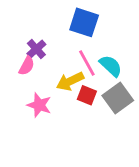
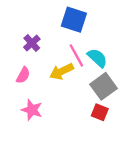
pink semicircle: (27, 66) -> (23, 75), moved
red square: (87, 95) -> (100, 112), moved
pink star: (39, 105) -> (32, 110), moved

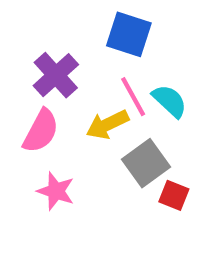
purple cross: (32, 43) -> (56, 75), size x1.5
pink semicircle: (23, 75) -> (41, 131), size x1.5
gray square: (104, 86) -> (146, 163), moved

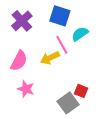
purple cross: (56, 75) -> (22, 21), moved
cyan semicircle: (170, 101) -> (80, 34), moved, turned -78
gray square: (146, 163) -> (68, 103), moved

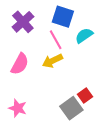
pink line: (62, 45) -> (56, 40), moved
pink star: (26, 89) -> (18, 108), moved
red square: (81, 91) -> (85, 96), turned 32

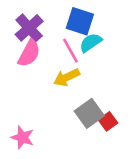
cyan semicircle: (84, 36) -> (91, 43), moved
pink semicircle: (20, 64) -> (29, 53), moved
gray square: (71, 108) -> (89, 113), moved

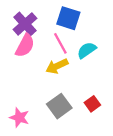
cyan semicircle: (91, 43) -> (87, 50), moved
gray square: (89, 113) -> (59, 106), moved

